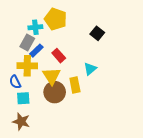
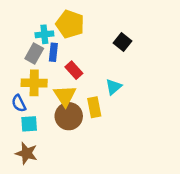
blue rectangle: (36, 51) -> (53, 52), moved, turned -40

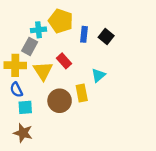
blue rectangle: (53, 52) -> (84, 34), moved
yellow cross: (34, 83) -> (15, 65), moved
yellow triangle: (65, 96) -> (43, 71), moved

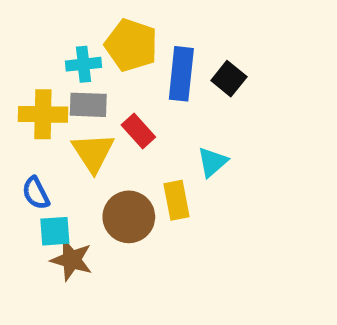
blue rectangle: (84, 34) -> (181, 74), size x1.5
gray rectangle: (30, 46) -> (88, 105), moved, turned 63
yellow cross: (15, 65) -> (43, 114), moved
brown star: (23, 133) -> (72, 260), moved

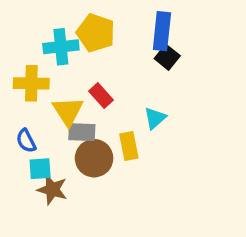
cyan cross: (83, 64) -> (61, 47), size x1.4
blue rectangle: (181, 74) -> (162, 31), moved
gray rectangle: (88, 105) -> (82, 132), moved

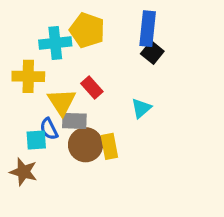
blue semicircle: (26, 141) -> (49, 129), moved
yellow rectangle: (129, 146) -> (109, 146), moved
cyan square: (40, 169) -> (36, 140), moved
brown star: (52, 190) -> (23, 172), moved

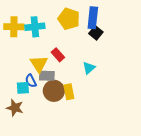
yellow pentagon: (87, 30) -> (69, 19), moved
yellow cross: (28, 76) -> (14, 27), moved

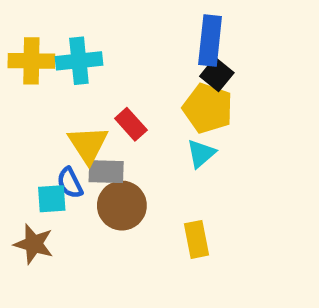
yellow pentagon: (69, 19) -> (208, 108), moved
yellow rectangle: (69, 92) -> (196, 239), moved

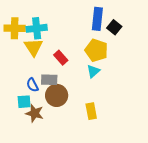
black square: (217, 74) -> (114, 27), moved
yellow triangle: (88, 145) -> (33, 47), moved
cyan square: (52, 199) -> (24, 102), moved
brown star: (34, 244) -> (35, 113), moved

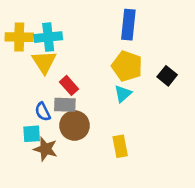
black square: (114, 27) -> (167, 76), moved
red rectangle: (61, 58) -> (69, 85), moved

